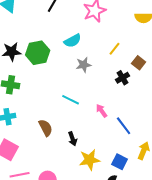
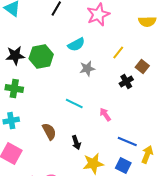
blue line: (124, 126) -> (127, 142), moved, turned -30

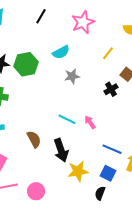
yellow line: (118, 53) -> (108, 53), moved
cyan line: (74, 104) -> (67, 119), moved
black arrow: (76, 143) -> (61, 150), size x1.6

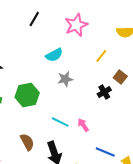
green hexagon: (26, 64) -> (27, 95), moved

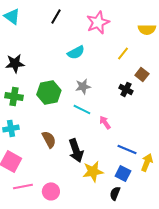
gray star: (65, 79) -> (83, 86), moved
black cross: (104, 92) -> (126, 89), turned -32
cyan line: (60, 122) -> (82, 109), moved

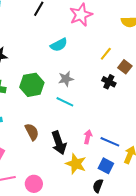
yellow line: (123, 53) -> (106, 54), moved
pink arrow: (105, 122) -> (88, 137), moved, turned 48
yellow star: (93, 171) -> (76, 164), turned 30

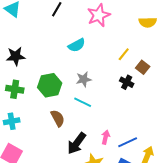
brown semicircle: (32, 132) -> (58, 118), moved
blue line: (110, 142) -> (128, 142), turned -48
black arrow: (59, 143) -> (77, 143), turned 55

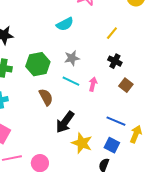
brown square: (143, 67) -> (126, 85), moved
pink arrow: (106, 137) -> (93, 84), moved
blue line: (128, 142) -> (116, 121), turned 48

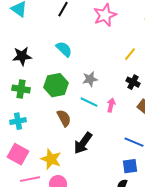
cyan semicircle: (65, 24) -> (64, 49), moved, turned -108
yellow star: (82, 143) -> (51, 159), moved
blue square: (112, 145) -> (130, 166), turned -35

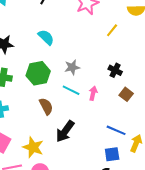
yellow line: (130, 54) -> (112, 30), moved

